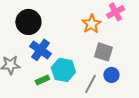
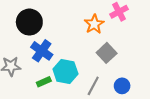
gray square: (103, 52) -> (107, 53), turned 30
blue circle: (111, 75) -> (122, 86), moved

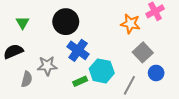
orange star: (94, 24) -> (130, 24), turned -30
blue circle: (122, 86) -> (156, 73), moved

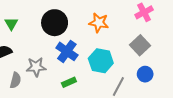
orange star: (130, 24) -> (99, 23), moved
gray square: (143, 52) -> (140, 45), moved
cyan hexagon: (102, 71) -> (101, 61), moved

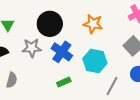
gray star: (36, 67) -> (32, 48), moved

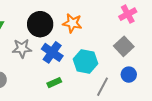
orange star: (93, 24) -> (72, 23), moved

